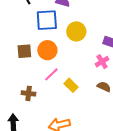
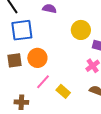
blue square: (47, 20) -> (22, 30), moved
yellow circle: (76, 31) -> (81, 30), moved

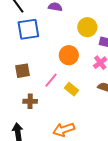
orange circle: (37, 58) -> (69, 55), moved
brown square: (14, 60) -> (23, 71), moved

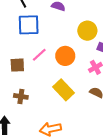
pink line: (51, 80) -> (39, 55), moved
yellow rectangle: (72, 89) -> (64, 90), size x1.5

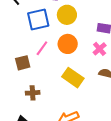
blue square: (29, 25) -> (38, 19), moved
yellow circle: (87, 31) -> (67, 15), moved

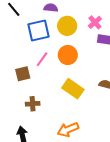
pink cross: (100, 49) -> (95, 22), moved

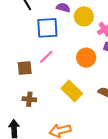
yellow circle: (67, 26) -> (84, 16), moved
orange circle: (68, 55) -> (86, 58), moved

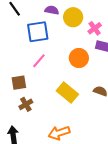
brown square: (25, 68) -> (19, 83), moved
brown cross: (29, 99) -> (26, 104), turned -32

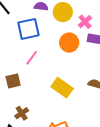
orange circle: (79, 58) -> (69, 43), moved
brown cross: (26, 104) -> (22, 113), moved

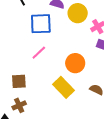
orange circle: (69, 43) -> (75, 63), moved
brown square: (13, 81) -> (19, 81), moved

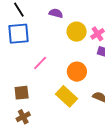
yellow circle: (78, 13) -> (77, 32), moved
blue square: (41, 24) -> (18, 34), moved

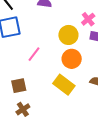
yellow circle: (77, 32) -> (68, 35), moved

